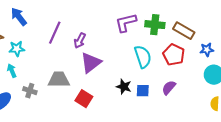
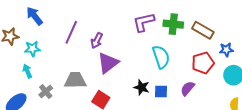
red pentagon: (174, 55) -> (203, 63), moved, turned 30
gray cross: (30, 91) -> (46, 91), turned 32

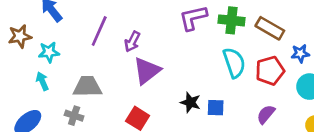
cyan semicircle: (161, 57) -> (234, 63), moved
gray trapezoid: (75, 80) -> (87, 87), moved
purple semicircle: (188, 88) -> (266, 114), moved
gray cross: (46, 91) -> (74, 116), moved, turned -32

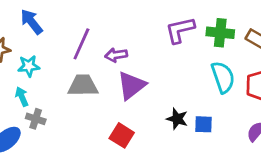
purple arrow: (132, 42) -> (116, 55), turned 54
gray trapezoid: (87, 87) -> (83, 86), moved
gray cross: (74, 116) -> (36, 119), moved

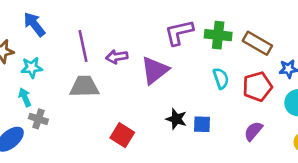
purple line: (81, 44) -> (83, 46), turned -36
cyan semicircle: (223, 77) -> (221, 78), size x0.7
purple triangle: (131, 86) -> (155, 70), moved

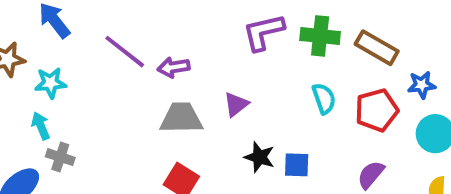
purple line: (83, 46) -> (125, 52), turned -40
purple triangle: (155, 70) -> (236, 104), moved, size x0.6
gray trapezoid: (84, 87) -> (181, 118), moved

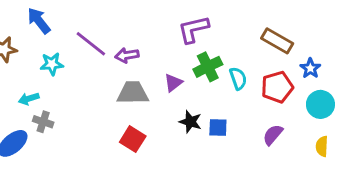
green cross: (320, 36) -> (208, 67), moved, turned -32
cyan star: (50, 83) -> (52, 64), moved
blue star: (422, 85) -> (310, 68), turned -30
cyan arrow: (41, 126) -> (29, 99), turned -84

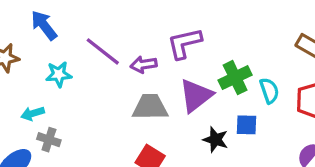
purple L-shape: (193, 29) -> (184, 43), moved
purple triangle: (173, 83) -> (196, 96), size x1.6
blue square: (218, 128) -> (246, 125), moved

